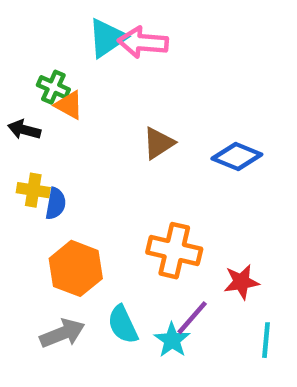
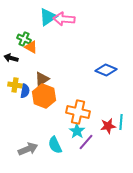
brown triangle: (159, 143) -> (42, 79), moved
orange hexagon: (76, 268) -> (44, 96), moved
cyan star: (172, 340) -> (77, 131), moved
cyan line: (266, 340) -> (121, 122), moved

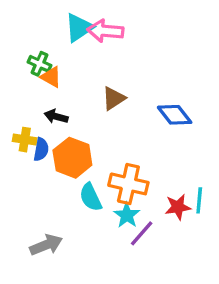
black arrow: (11, 58) -> (56, 116), moved
blue diamond: (106, 70) -> (175, 115), turned 30
brown triangle: (42, 79) -> (114, 98), moved
cyan semicircle: (55, 145) -> (91, 197), moved

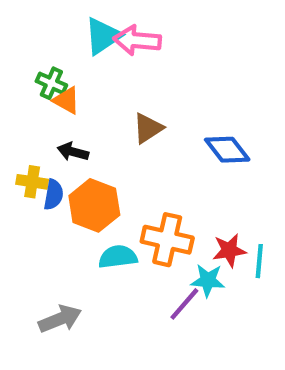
cyan semicircle: (91, 197) -> (118, 257), turned 108
red star: (178, 207) -> (229, 250), moved
cyan star: (127, 215) -> (208, 280), moved, turned -30

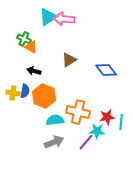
yellow cross: (32, 182) -> (13, 93), moved
gray arrow: (60, 319) -> (54, 142), moved

